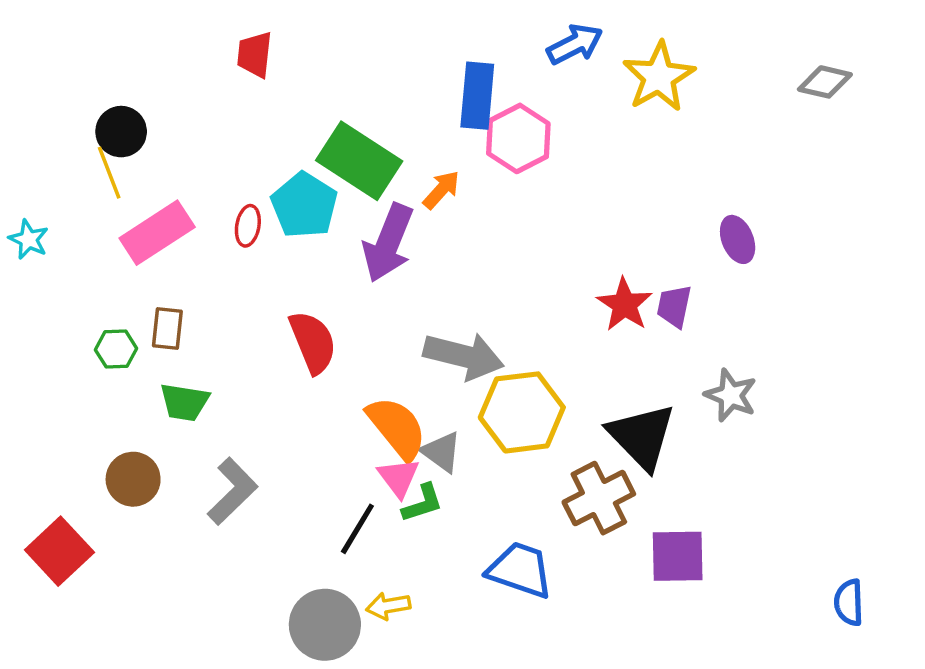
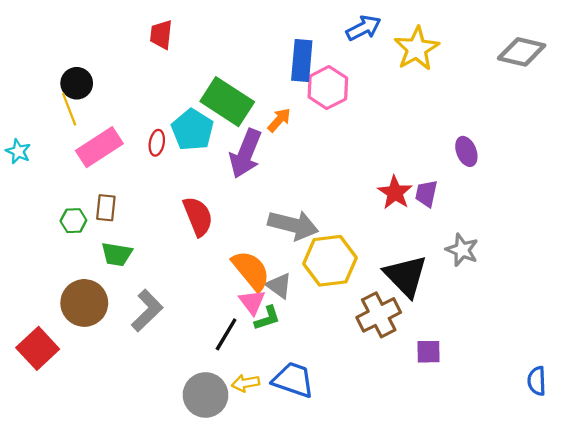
gray diamond: (825, 82) -> (522, 52), size x1.4
brown circle: (133, 479) -> (84, 303), size x1.4
purple square: (678, 556) -> (428, 352), size x0.7
blue trapezoid: (520, 570) -> (293, 380), moved

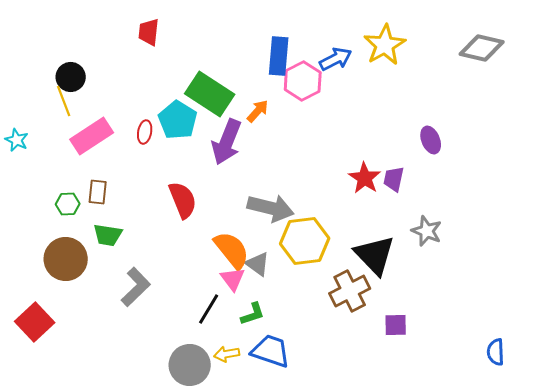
blue arrow: (364, 28) -> (336, 59), moved
brown circle: (84, 303) -> (66, 259), moved
green L-shape: (267, 318) -> (253, 314), moved

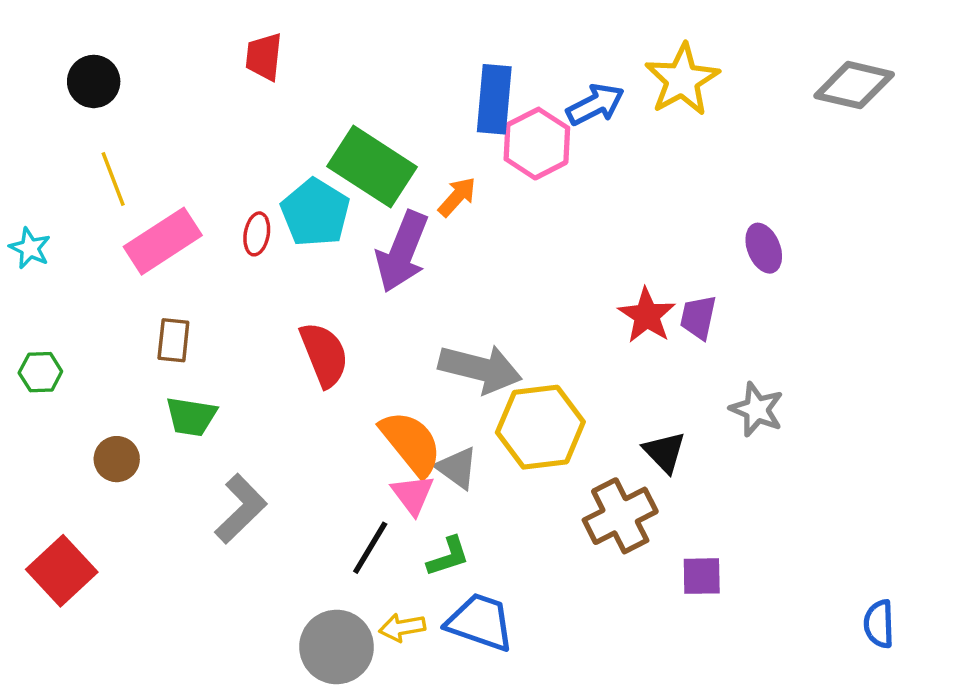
black circle: (71, 77) -> (94, 81), moved
green hexagon: (68, 204) -> (40, 372), moved
black triangle: (375, 255) -> (664, 452), size x0.6
brown circle: (66, 259) -> (117, 459), size x0.6

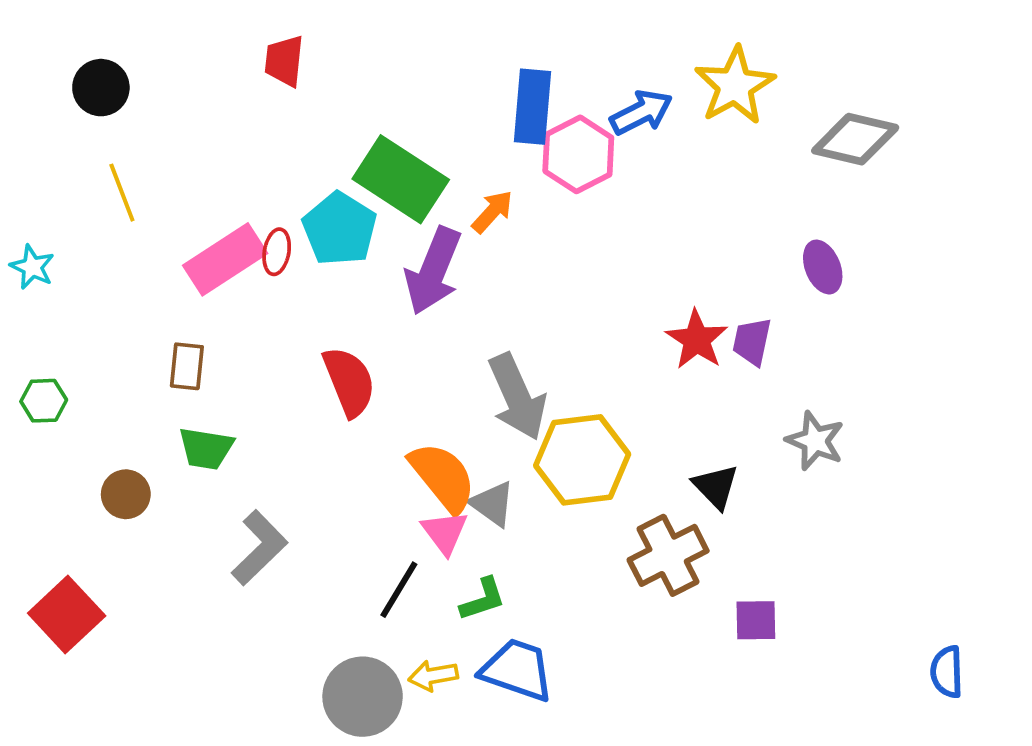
gray diamond: (854, 85) -> (855, 139), moved
pink rectangle: (163, 241) -> (225, 259), moved
gray arrow: (480, 369) -> (517, 397), turned 52

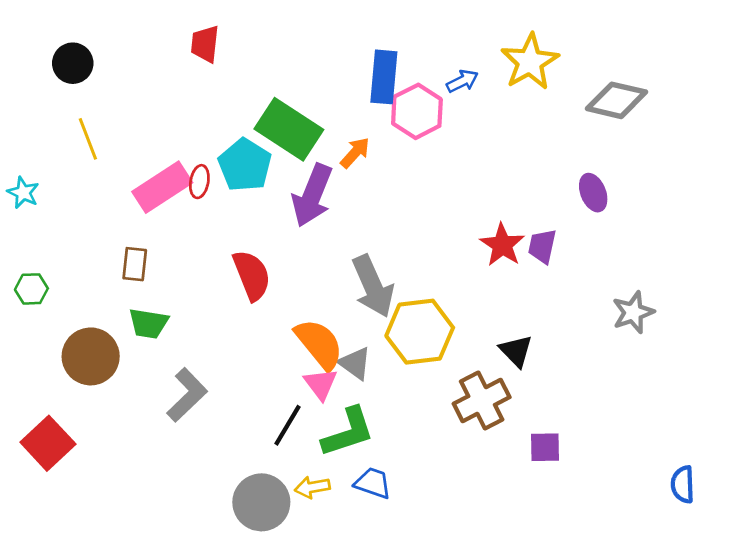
blue arrow: (641, 112) -> (462, 81), size x0.7
gray star: (815, 441) -> (633, 312), moved, turned 30
brown circle: (126, 494) -> (91, 356), size x1.6
green L-shape: (483, 599) -> (348, 432), size x1.6
blue trapezoid: (517, 670) -> (373, 483), size x0.7

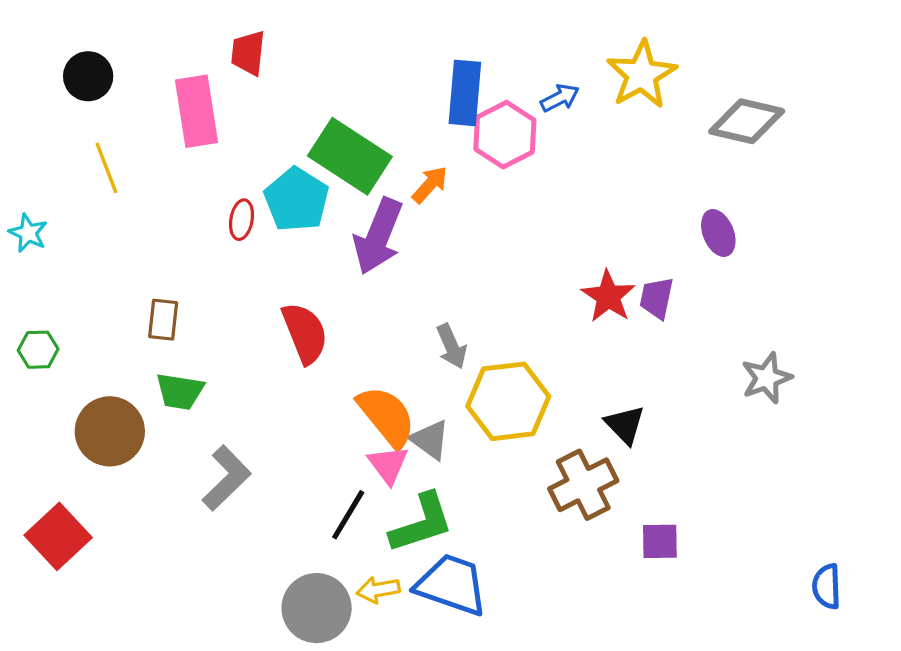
pink rectangle: (162, 187) -> (196, 111), moved, turned -66
gray arrow: (373, 286) -> (452, 346), size x0.6
blue trapezoid: (373, 483) -> (452, 585), size x1.6

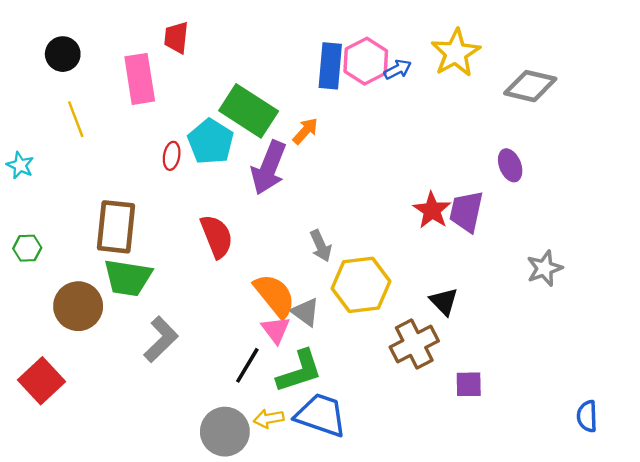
pink hexagon: (505, 135) -> (366, 61), moved
purple trapezoid: (657, 298) -> (466, 211), size x1.4
brown rectangle: (163, 320) -> (116, 227), size x1.8
green trapezoid: (180, 391) -> (128, 278), size x1.4

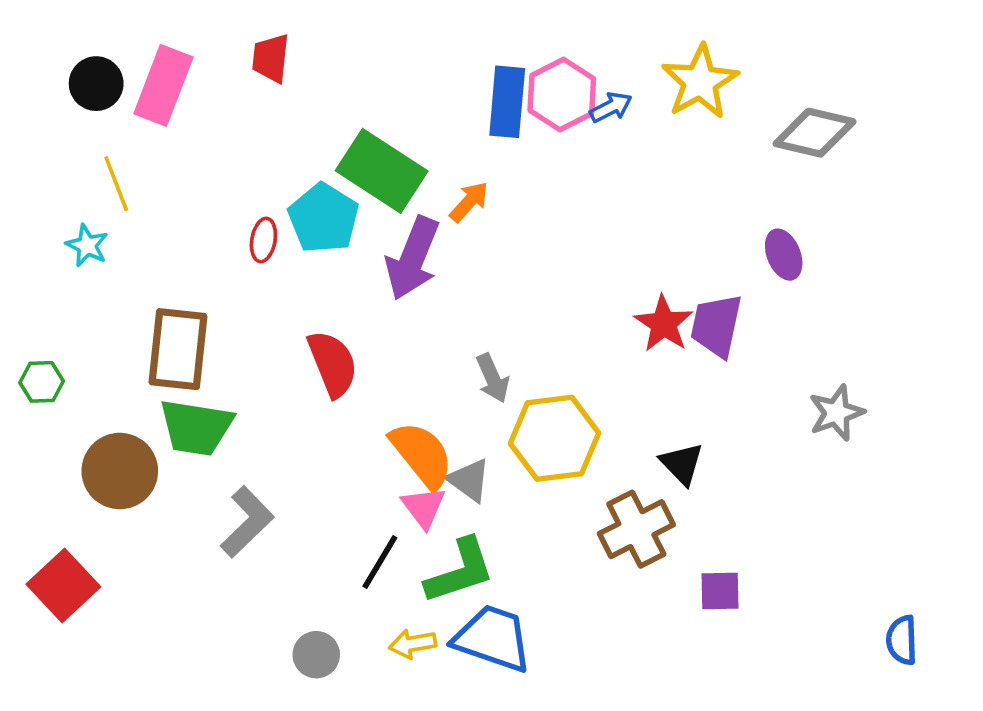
pink rectangle: (140, 79) -> (163, 85), moved, turned 30
cyan star: (20, 165) -> (87, 245), moved
gray circle: (225, 432) -> (316, 655), moved, size x0.6

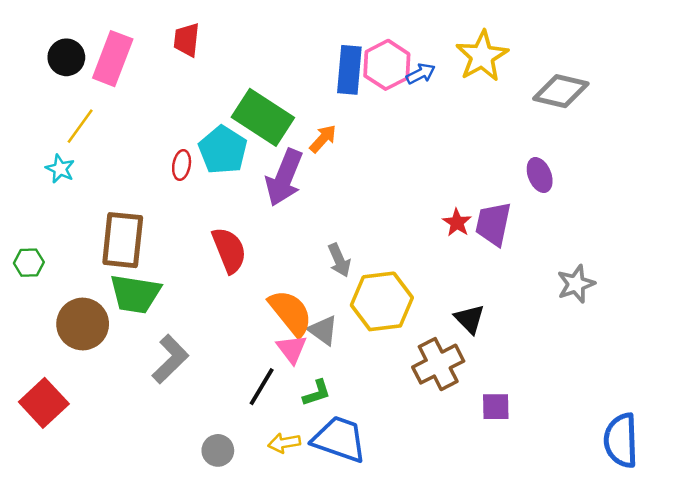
yellow line: (116, 184) -> (80, 126), turned 57
red star: (664, 324) -> (457, 223), size x0.7
green L-shape: (460, 571) -> (317, 393), size x0.6
blue semicircle: (902, 640) -> (621, 440), size x1.6

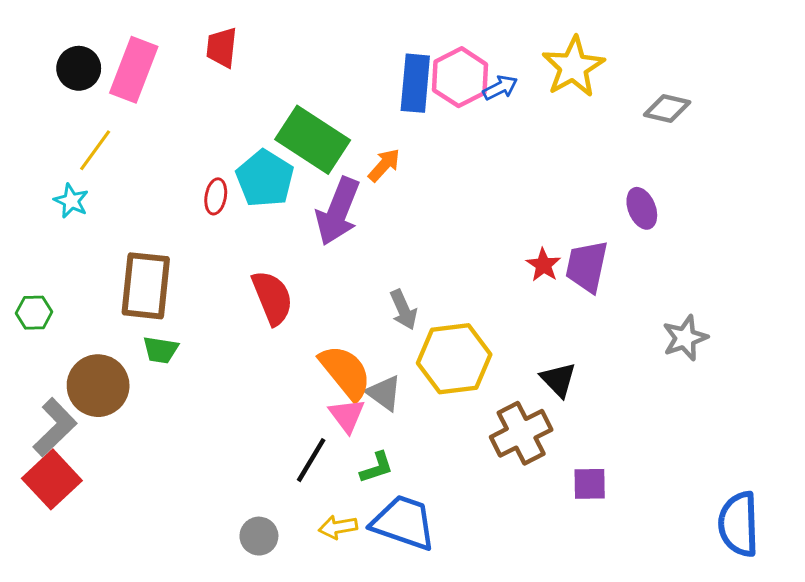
gray diamond: (561, 91) -> (667, 109), size x0.7
green trapezoid: (135, 294) -> (161, 350), size x0.6
gray L-shape: (170, 359) -> (55, 427), moved

